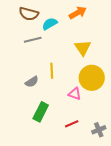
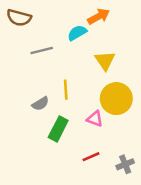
brown semicircle: (29, 14) -> (19, 18), moved
cyan semicircle: (50, 24) -> (77, 33), moved
green rectangle: (41, 112) -> (58, 129), moved

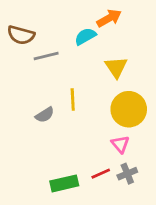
brown semicircle: (19, 18) -> (21, 35), moved
pink triangle: (95, 119) -> (120, 144), moved, turned 30
green rectangle: (58, 129) -> (64, 183), moved, turned 50
gray cross: (125, 164) -> (127, 174), moved

